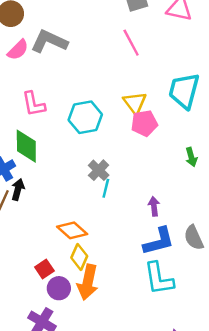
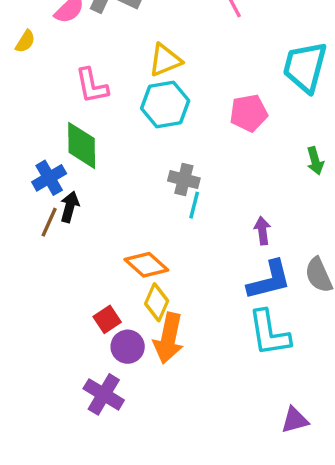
yellow triangle: (135, 103) -> (165, 60), moved, turned 45
gray cross: (99, 170) -> (184, 180), turned -30

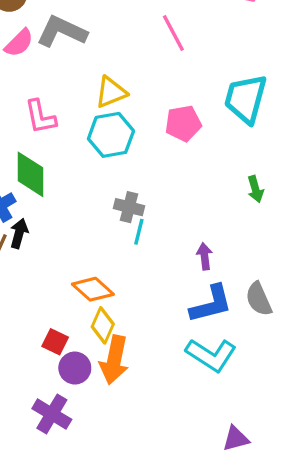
pink pentagon: (249, 113) -> (183, 123), moved
red square: (107, 319) -> (55, 342), turned -30
cyan L-shape: (269, 333) -> (211, 355), turned -48

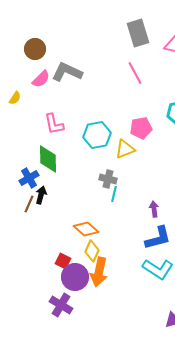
yellow triangle: (111, 92) -> (125, 149), moved
purple circle: (75, 368) -> (75, 277), size x1.4

